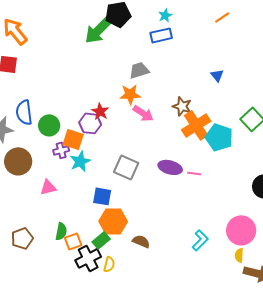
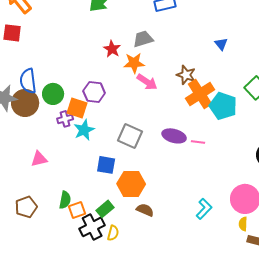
red star: (100, 111) -> (112, 49), moved
brown circle: (18, 161) -> (25, 103), moved
pink triangle: (48, 187) -> (39, 159), moved
orange hexagon: (113, 221) -> (131, 184), moved

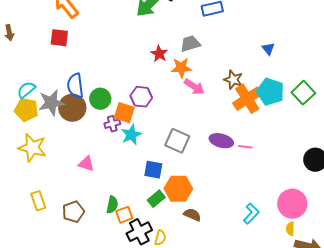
cyan pentagon: (223, 106) -> (270, 92), moved
pink triangle: (39, 159) -> (86, 164), turned 30
green rectangle: (105, 209) -> (156, 199), moved

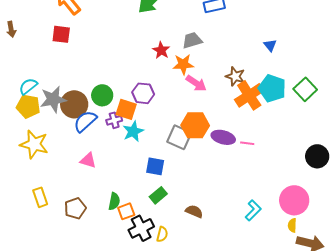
blue semicircle: (75, 86) -> (85, 121), moved, turned 55
orange hexagon: (178, 189) -> (195, 125), moved

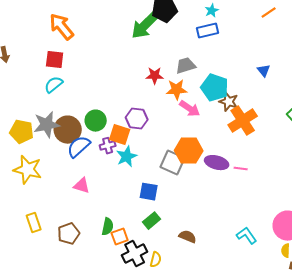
red star: (161, 50) -> (155, 76), turned -30
cyan semicircle: (28, 86) -> (54, 85), moved
cyan pentagon: (272, 88) -> (215, 88), moved
cyan L-shape: (253, 210) -> (247, 236), turned -80

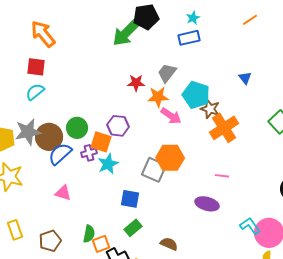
gray trapezoid: (186, 66) -> (167, 73), turned -35
purple ellipse: (217, 163) -> (207, 204), moved
cyan L-shape: (247, 236) -> (250, 226), moved

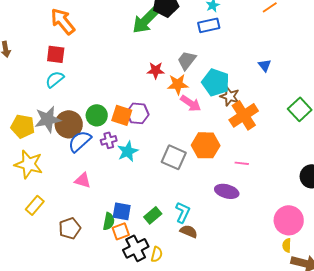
orange square: (101, 142) -> (122, 115), moved
orange hexagon: (170, 158) -> (206, 145), moved
blue square: (130, 199) -> (122, 211), moved
cyan L-shape: (250, 226) -> (183, 212), moved, turned 60
yellow rectangle: (15, 230) -> (35, 205), moved, turned 60

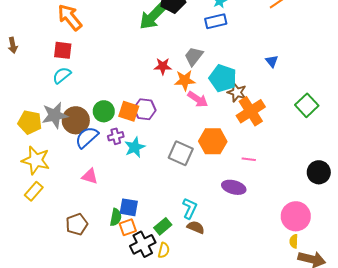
yellow rectangle: (35, 205) -> (34, 191), moved
green rectangle: (153, 215) -> (163, 226), moved

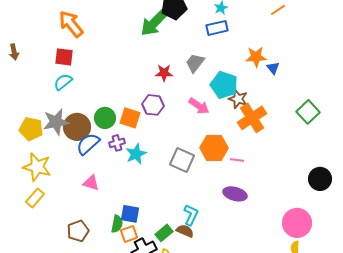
orange star: (185, 80) -> (256, 57), moved
purple hexagon: (145, 109) -> (153, 105), moved
pink line: (249, 159) -> (237, 160), moved
brown semicircle: (196, 227) -> (185, 231), moved

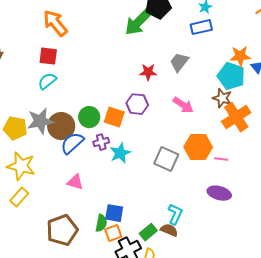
cyan pentagon: (224, 85) -> (231, 76), moved
brown pentagon: (78, 231) -> (62, 230), size x1.4

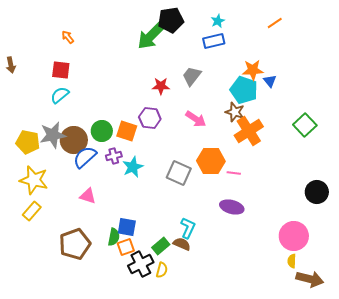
orange arrow: (55, 23) -> (68, 37), size x0.5

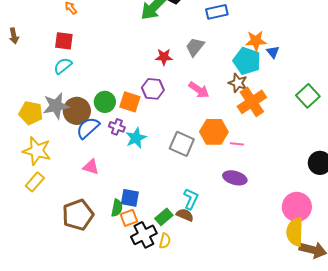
purple cross: (114, 156) -> (117, 127), turned 35
yellow semicircle: (292, 261) -> (295, 232), size x2.0

